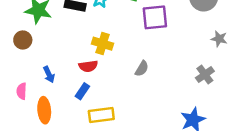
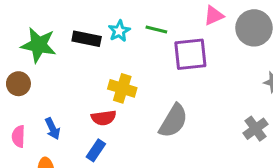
gray semicircle: (142, 69) -> (173, 121), size x1.6
pink semicircle: (22, 91) -> (18, 136), moved

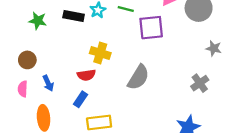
green star: (39, 45) -> (38, 21), size x0.7
brown circle: (18, 84) -> (27, 60), moved

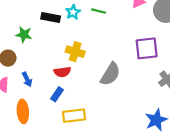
green star: (38, 21) -> (24, 35), moved
purple square: (151, 28) -> (147, 48), moved

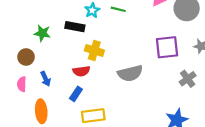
black rectangle: (51, 17) -> (75, 27), moved
gray semicircle: (110, 74) -> (130, 73), turned 45

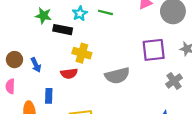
green star: (42, 33) -> (43, 16), moved
blue arrow: (46, 79) -> (36, 65), moved
blue rectangle: (76, 94) -> (49, 96), moved, turned -32

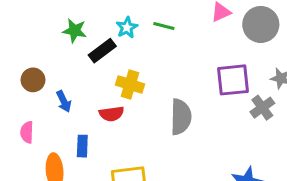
black rectangle: (63, 30) -> (102, 51), turned -48
brown circle: (14, 60) -> (33, 80), moved
gray semicircle: (117, 76) -> (181, 117), turned -75
gray cross: (174, 81) -> (262, 108), moved

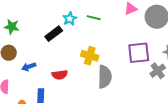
green star: (75, 31) -> (12, 27), moved
yellow cross: (130, 84) -> (90, 56), moved
blue arrow: (64, 101) -> (29, 67), turned 96

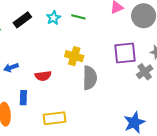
black rectangle: (54, 34) -> (22, 20), moved

